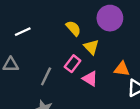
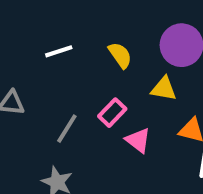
white line: (23, 32) -> (59, 51), moved
yellow triangle: (91, 47) -> (164, 89), moved, turned -42

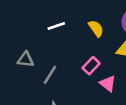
gray line: (67, 129) -> (50, 75), moved

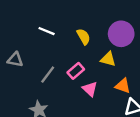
white line: (56, 26) -> (47, 31), turned 35
gray line: (50, 75) -> (48, 75), moved

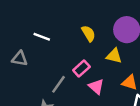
white line: (47, 31) -> (42, 37), moved
gray line: (48, 75) -> (58, 84), moved

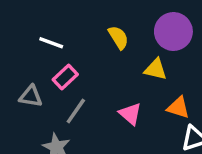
gray triangle: (20, 59) -> (31, 96), moved
pink rectangle: (81, 69) -> (65, 77), moved

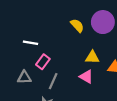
yellow semicircle: (118, 37) -> (77, 26), moved
yellow triangle: (156, 69) -> (92, 57), moved

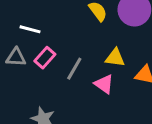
gray triangle: (24, 77) -> (16, 57), moved
gray line: (53, 81) -> (74, 69), moved

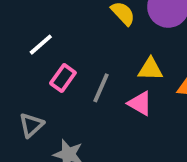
white line: (30, 29) -> (41, 45), turned -50
gray triangle: (16, 57) -> (31, 125), moved, turned -40

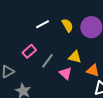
white line: (41, 45) -> (42, 24), moved

